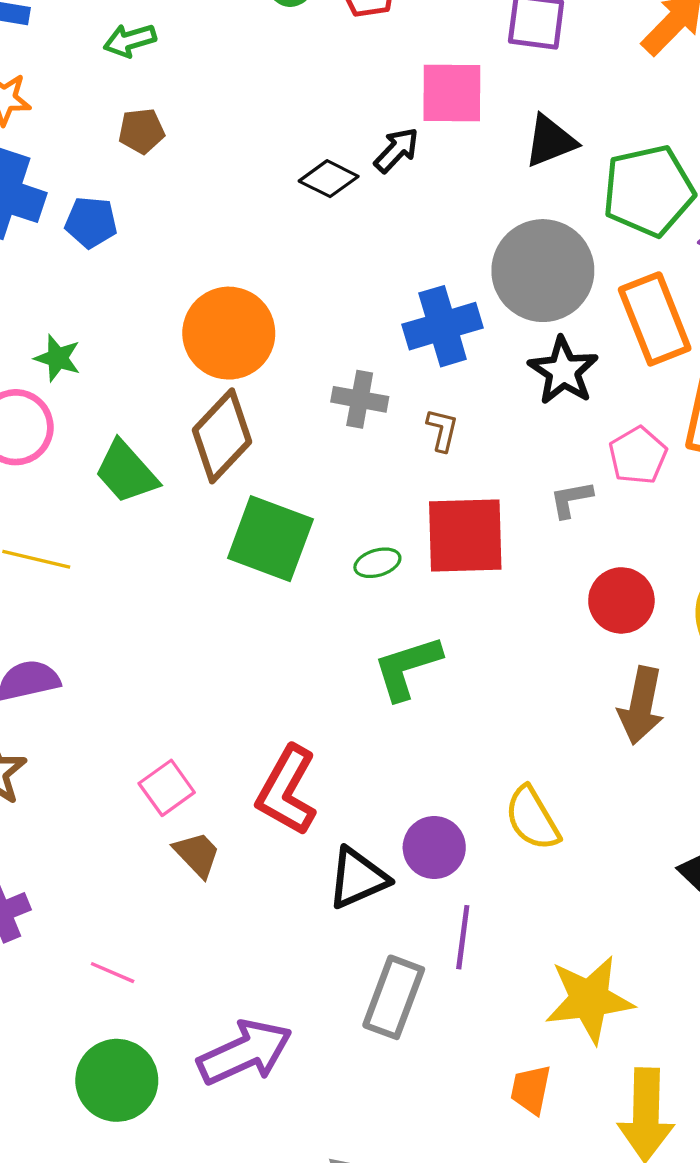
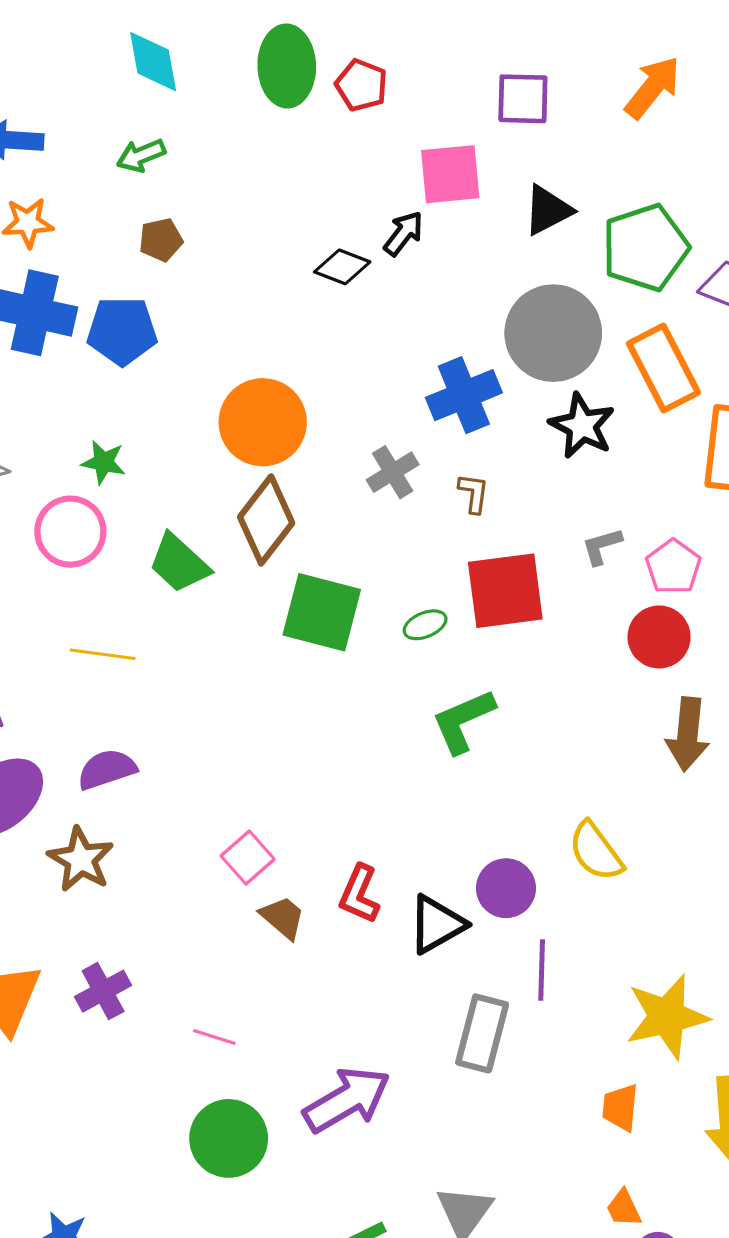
blue pentagon: (91, 222) -> (122, 331), size x1.4
gray cross: (360, 399) -> (393, 472), turned -36
pink pentagon: (638, 455) -> (673, 567), moved
red L-shape: (287, 791) -> (359, 894), moved, size x0.7

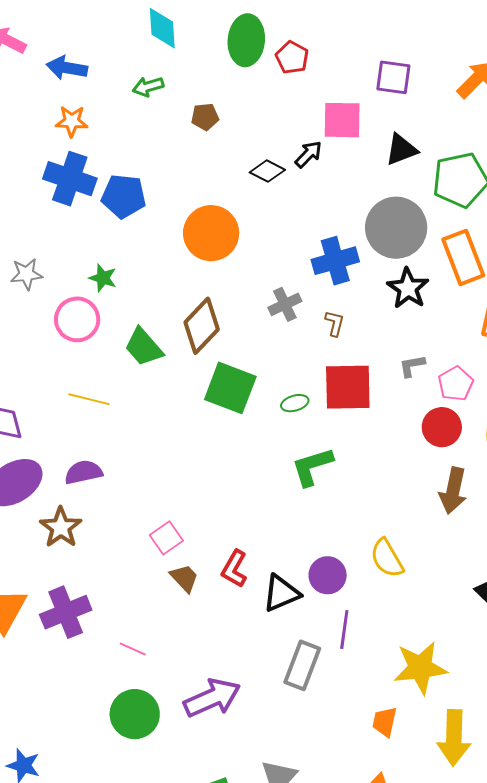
brown pentagon: (161, 240) -> (205, 117), moved
orange circle: (263, 422) -> (211, 233), moved
purple cross: (103, 991) -> (66, 612), size x1.4

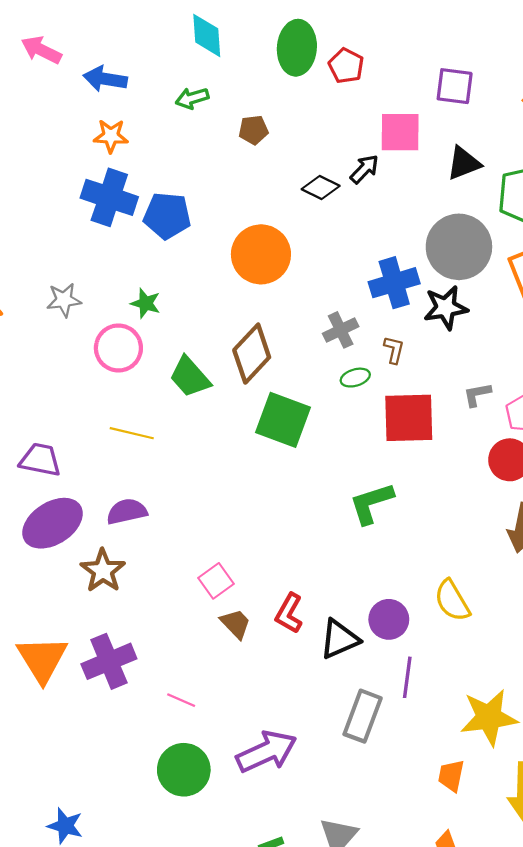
black star: (408, 288) -> (446, 308), moved, turned 30
green ellipse: (295, 403) -> (355, 378), moved

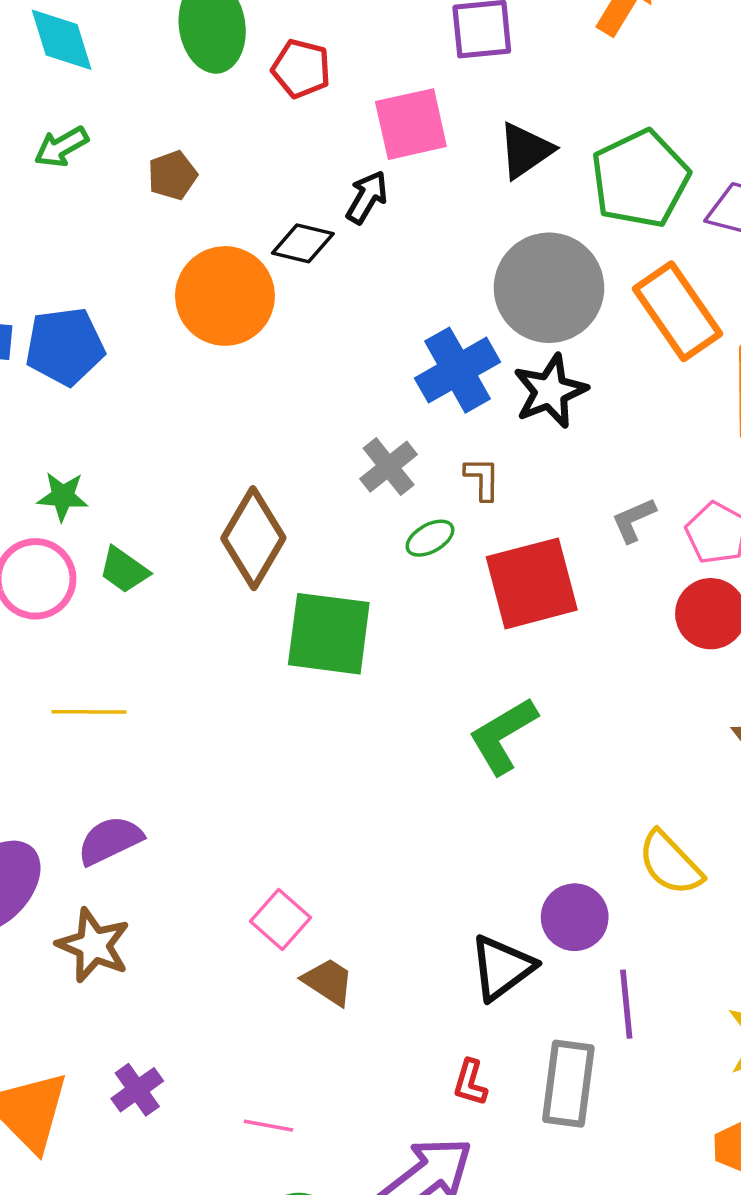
red pentagon: (346, 66) -> (301, 69), moved
orange circle: (261, 254) -> (225, 296), moved
green trapezoid: (190, 377) -> (124, 570), moved, size x0.7
red L-shape: (289, 613) -> (470, 1083), moved, size x0.7
purple cross: (109, 661) -> (137, 1090), size x0.6

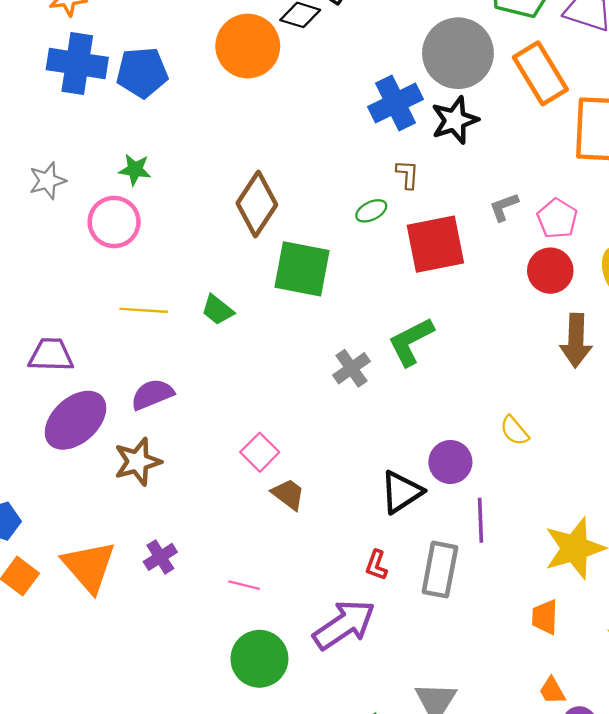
gray cross: (389, 467) -> (351, 368), moved
green trapezoid: (124, 570) -> (217, 310), moved
yellow semicircle: (670, 863) -> (514, 431), size x0.7
brown star: (93, 945) -> (138, 462), turned 30

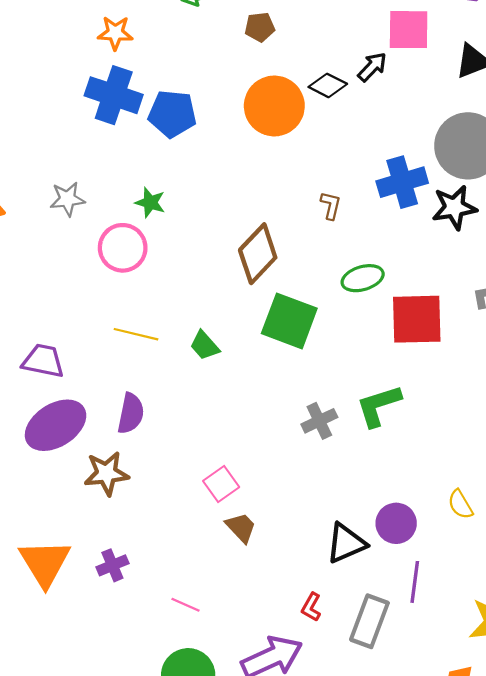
brown L-shape: (407, 174) -> (331, 205), moved
green ellipse: (371, 211) -> (363, 278), size x1.4
purple semicircle: (152, 394) -> (131, 413), turned 114

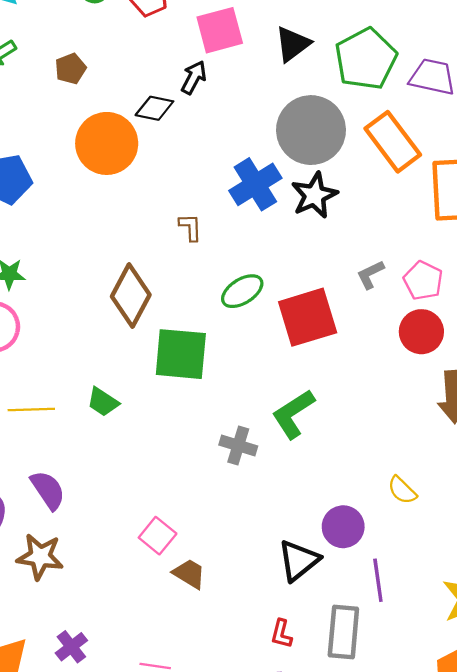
purple semicircle: (131, 413) -> (48, 490), turned -30
gray cross: (319, 421) -> (238, 446), turned -32
brown star: (106, 473) -> (40, 557), turned 30

